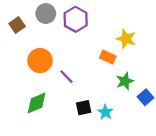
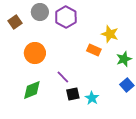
purple line: (66, 77) -> (63, 77), moved
green star: (125, 81) -> (124, 59), moved

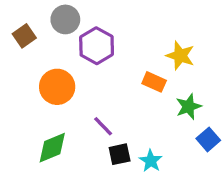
purple hexagon: (66, 17) -> (97, 46), moved
green star: (124, 59) -> (189, 107), moved

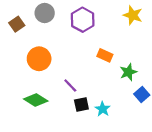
purple hexagon: (97, 46) -> (83, 20), moved
yellow star: (180, 56) -> (133, 15), moved
green diamond: (52, 148) -> (36, 100), turned 55

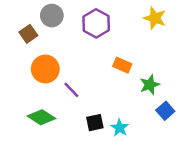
brown square: (17, 24) -> (28, 34), moved
purple line: (70, 86) -> (71, 90), moved

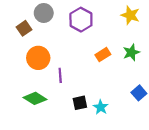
orange rectangle: (122, 65) -> (103, 55), turned -56
green star: (150, 85) -> (131, 52), moved
purple line: (71, 90) -> (60, 75), turned 40

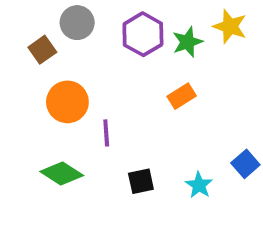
green star: (131, 52) -> (187, 42), moved
cyan star: (101, 107) -> (199, 185), moved

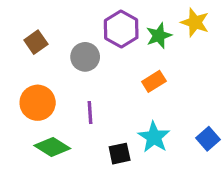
gray circle: (77, 23) -> (85, 57), moved
orange circle: (67, 102) -> (38, 103), moved
cyan star: (199, 185) -> (154, 137), moved, size x1.4

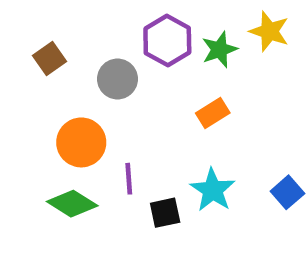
orange circle: (38, 103) -> (81, 142), moved
purple line: (90, 113) -> (129, 179), moved

